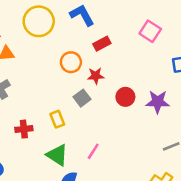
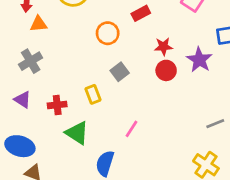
red star: (96, 76) -> (163, 46), moved
purple star: (158, 102) -> (199, 60), moved, turned 30
green triangle: (57, 155) -> (77, 133), moved

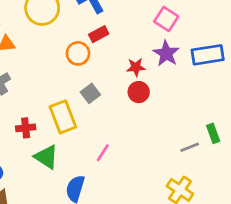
red rectangle: (141, 13) -> (99, 34), moved
purple star: (199, 60) -> (166, 53), moved
yellow rectangle: (93, 94) -> (63, 117), size x1.6

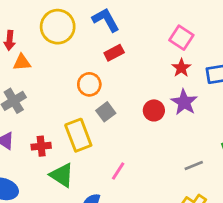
orange circle: (78, 53) -> (89, 84), moved
purple star: (166, 53) -> (184, 102), moved
red star: (136, 67) -> (181, 68), moved, turned -30
gray line: (190, 147) -> (194, 165), moved

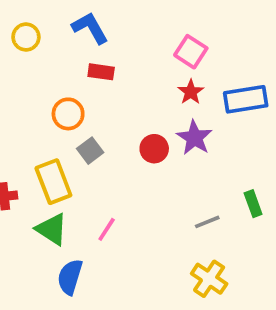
yellow circle: (58, 27) -> (26, 37), size x0.6
red rectangle: (114, 53) -> (101, 72), turned 36
green triangle: (62, 175) -> (52, 229), moved

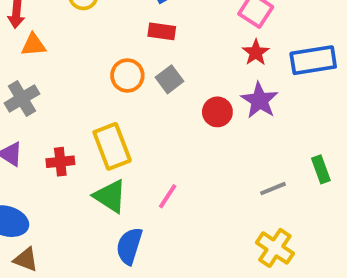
gray square: (90, 151) -> (170, 79), moved

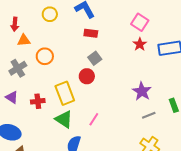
orange circle: (127, 76) -> (45, 56), moved
purple star: (260, 100) -> (142, 91), moved
red circle: (217, 112) -> (87, 76), moved

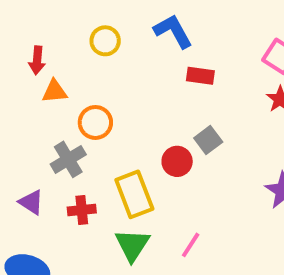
red rectangle: (91, 33) -> (200, 76), moved
gray square: (95, 58) -> (208, 140), moved
gray cross: (18, 68) -> (68, 159), moved
green triangle: (64, 119) -> (132, 245), turned 30

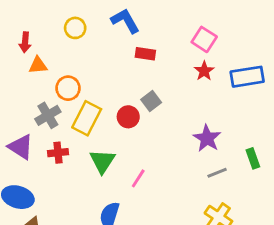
yellow rectangle: (134, 194) -> (87, 118), moved, turned 48
purple triangle: (31, 202) -> (21, 147), size x1.4
green triangle: (132, 245) -> (102, 161), moved

